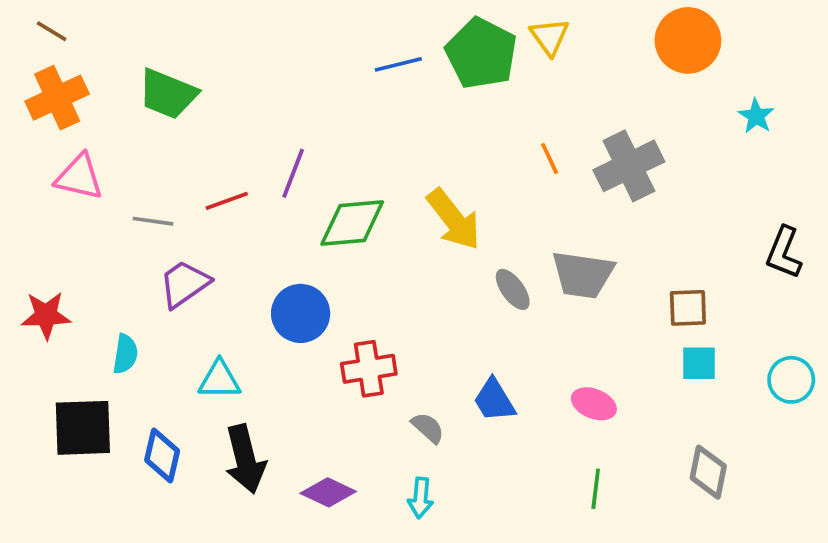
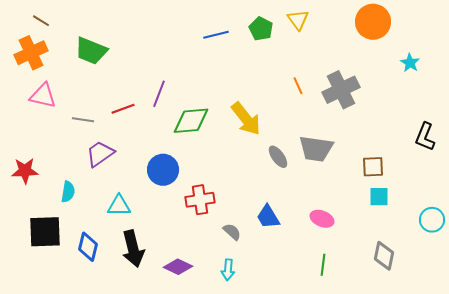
brown line: (52, 31) -> (41, 21), moved
green pentagon: (481, 53) -> (261, 29), size x0.6
cyan circle: (791, 380) -> (432, 220), moved

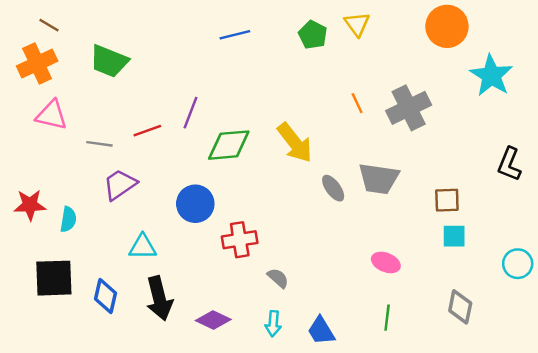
blue line: (216, 35) -> (235, 35), moved
cyan star: (410, 63) -> (491, 76), size x1.8
cyan semicircle: (68, 192) -> (68, 219), moved
blue trapezoid: (268, 217) -> (321, 331), moved

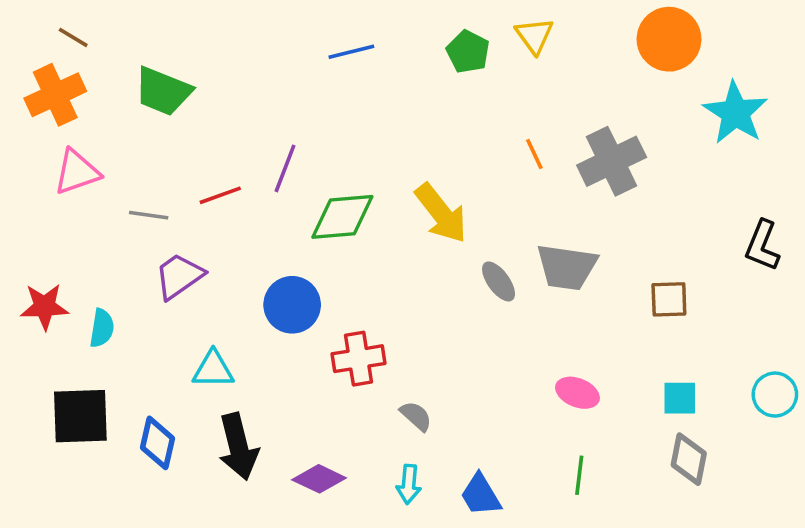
pink triangle: (51, 115) -> (77, 172), turned -32
cyan square: (454, 236) -> (680, 398), moved

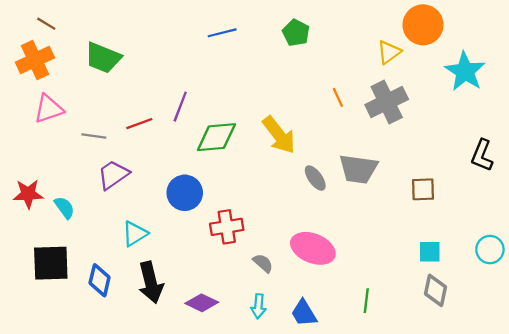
yellow triangle: (534, 36) -> (389, 52), moved, turned 30
cyan semicircle: (102, 328) -> (64, 208), turned -45
cyan triangle: (213, 369) -> (135, 234), turned -32
pink ellipse: (577, 393) -> (313, 248), moved, size x1.6

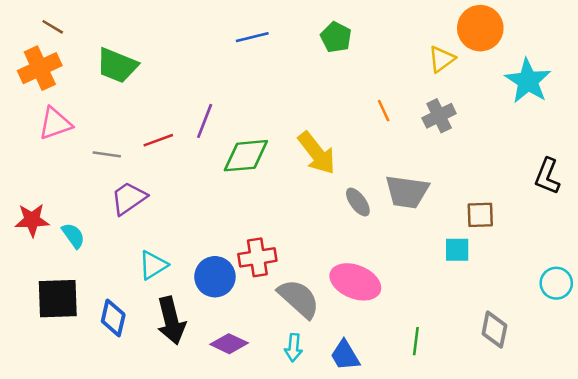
gray cross: (387, 102) -> (439, 116), size x0.7
blue circle: (185, 193) -> (215, 277), moved
cyan square: (430, 252) -> (457, 250), moved
gray semicircle: (263, 263) -> (299, 299), size x1.8

